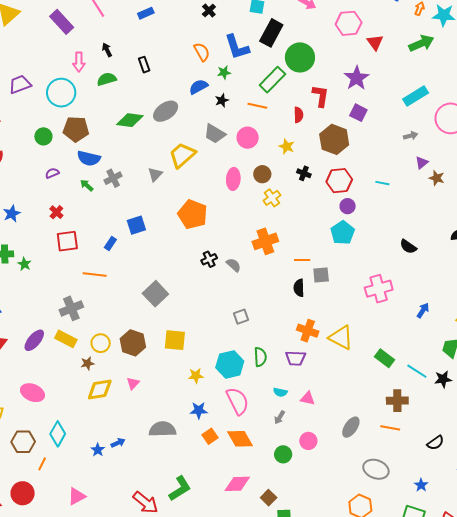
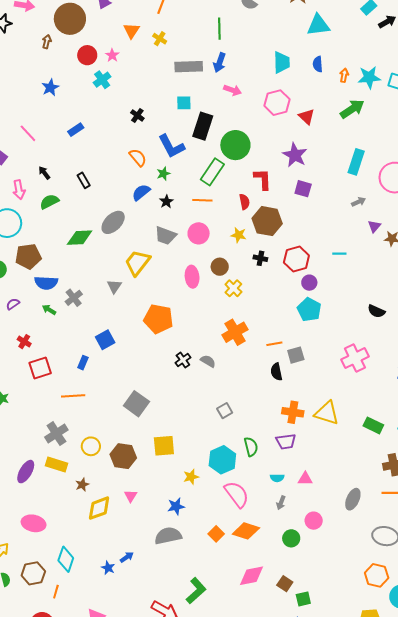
cyan rectangle: (416, 96) -> (356, 162), turned -30
brown hexagon: (334, 139) -> (267, 221), moved
yellow circle: (101, 343) -> (91, 446), moved
blue star: (199, 410) -> (176, 506), moved
orange diamond: (240, 439) -> (246, 531), turned -32

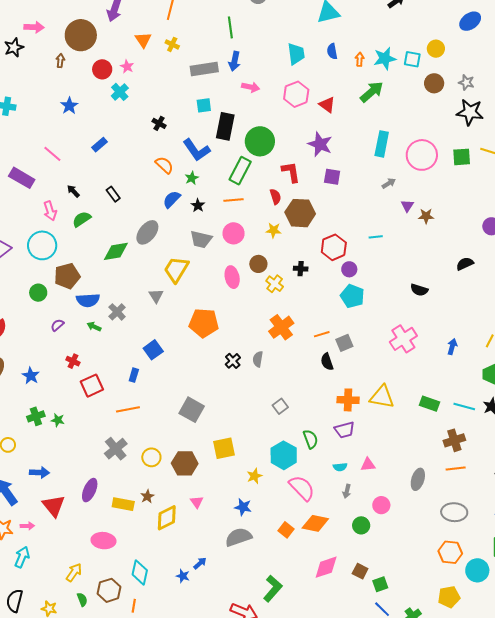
black cross: (260, 258) -> (301, 269), moved
gray semicircle: (208, 361) -> (258, 359), turned -105
yellow rectangle: (56, 465) -> (123, 504), moved
blue star: (176, 506) -> (243, 507), turned 30

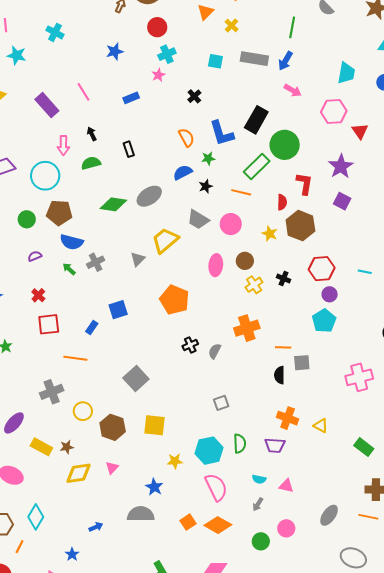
pink star: (127, 67) -> (158, 75), moved
cyan square: (204, 105) -> (215, 61), moved
yellow triangle: (382, 397) -> (321, 426), size x0.6
blue star: (183, 576) -> (72, 554), moved

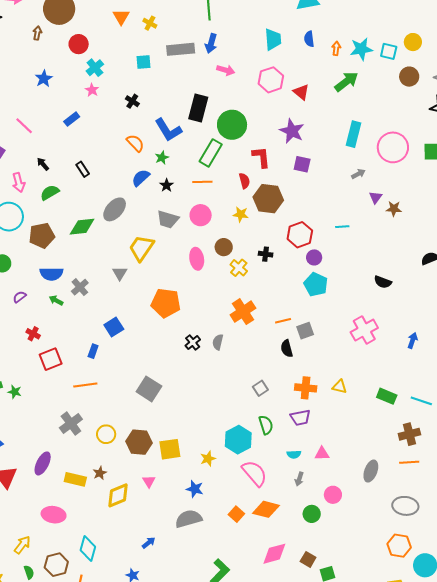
brown pentagon: (59, 213) -> (42, 235), moved
gray square: (221, 403) -> (260, 388), moved
yellow square: (155, 425) -> (170, 449), moved

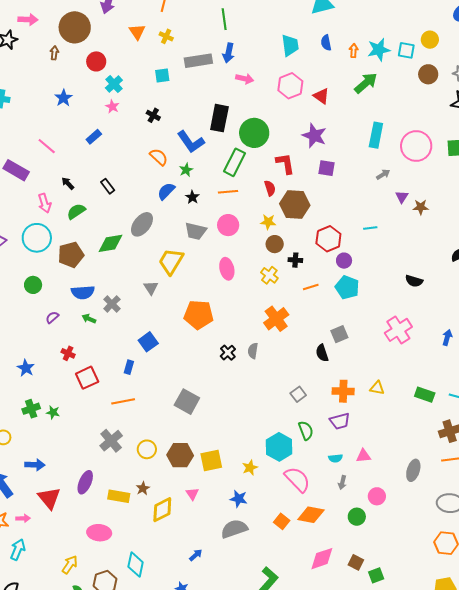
brown circle: (224, 247) -> (275, 244), moved
orange line: (283, 321) -> (311, 287), moved

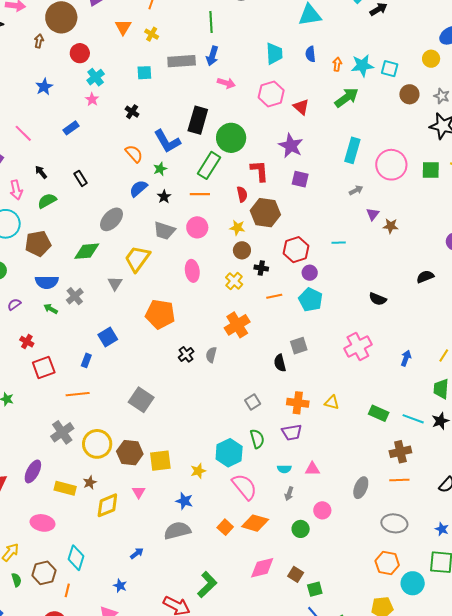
yellow circle: (430, 40) -> (431, 59), moved
green diamond: (111, 243) -> (87, 251), moved
yellow circle: (147, 449) -> (97, 444), size x1.5

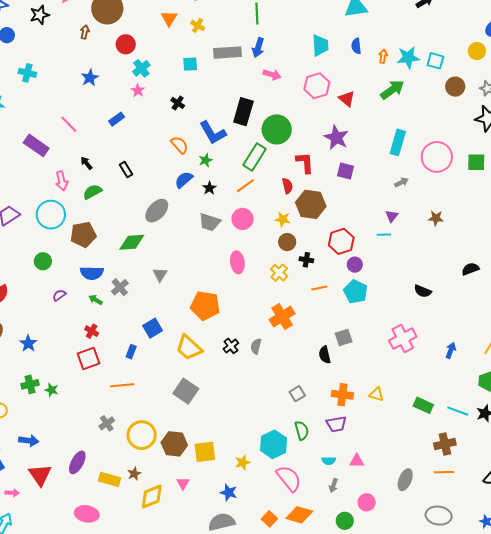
orange line: (200, 194) -> (245, 186), turned -36
purple triangle: (373, 214) -> (392, 216), moved
yellow trapezoid: (137, 259) -> (189, 348), moved, turned -84
red cross: (27, 342) -> (92, 331), moved
gray cross: (62, 432) -> (107, 423), size x0.7

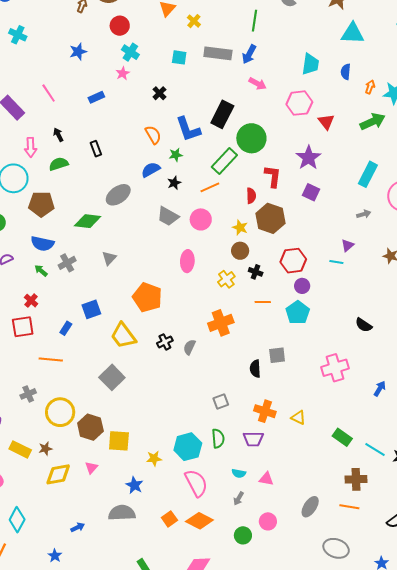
cyan cross: (141, 68) -> (130, 52), turned -30

